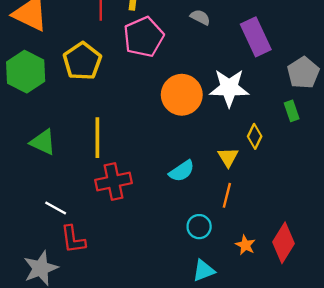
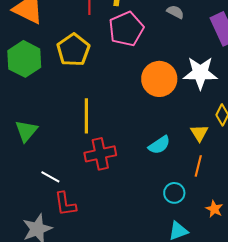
green triangle: (43, 142) -> (26, 131), moved, turned 45

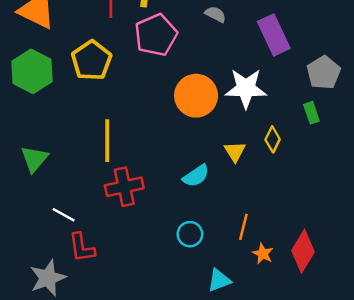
yellow triangle: (199, 133) -> (235, 152), moved
orange line: (198, 166) -> (243, 227), moved
cyan circle: (174, 193) -> (190, 234), moved

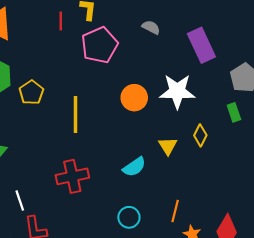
yellow pentagon: (92, 60) -> (31, 92), moved, size x0.7
orange circle: (196, 96) -> (134, 98), size x0.7
yellow line: (107, 141) -> (75, 114), moved
white line: (64, 215) -> (20, 201), turned 42

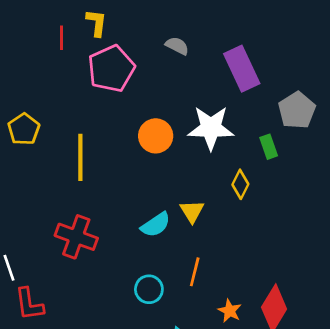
green rectangle: (234, 112) -> (269, 147), moved
yellow triangle: (168, 146) -> (192, 211), moved
red cross: (72, 176) -> (76, 237), turned 32
orange line: (175, 211) -> (195, 272), moved

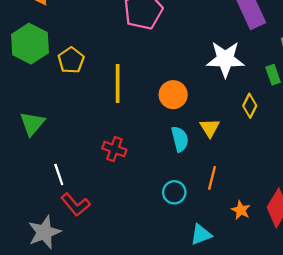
orange circle: (156, 136) -> (173, 95), moved
cyan semicircle: (156, 225) -> (180, 139), turned -70
red cross: (76, 237) -> (114, 149), size x0.7
red L-shape: (29, 304) -> (75, 205), turned -32

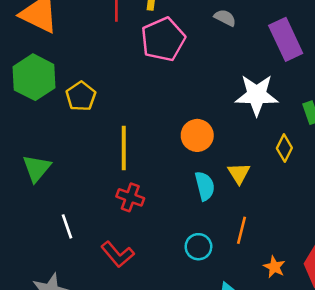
yellow line: (118, 84) -> (124, 148), moved
red L-shape: (75, 205) -> (118, 254), moved

